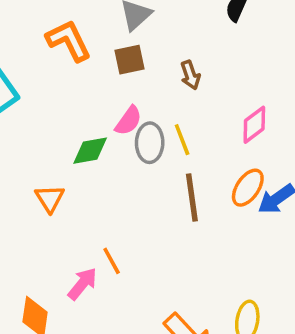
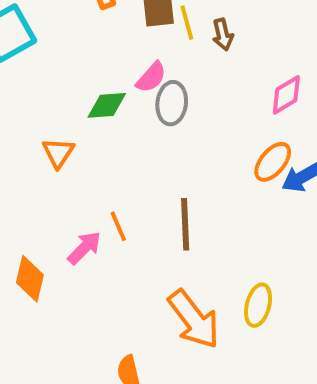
yellow line: (182, 140) -> (187, 23), moved
brown line: (192, 197) -> (185, 224), moved

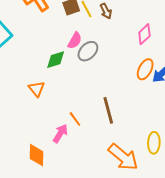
gray ellipse: (172, 103) -> (88, 51), turned 50

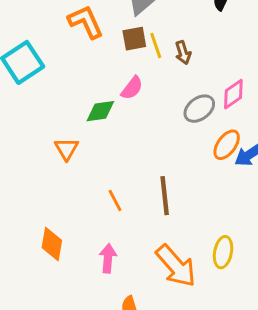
gray ellipse: (88, 51) -> (199, 109), moved
pink arrow: (60, 133) -> (108, 258), moved, turned -36

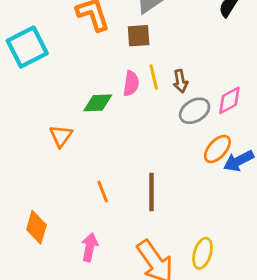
yellow line: (156, 45) -> (154, 77), moved
brown arrow: (183, 53) -> (180, 81), moved
pink semicircle: (132, 88) -> (131, 84), turned -35

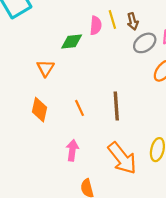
orange diamond: (36, 227) -> (39, 110), moved

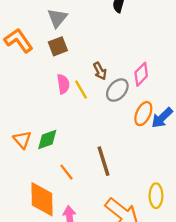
yellow line: (112, 20) -> (81, 90), moved
green diamond: (72, 42) -> (47, 140), moved
orange diamond: (39, 110) -> (42, 199), moved, size x1.4

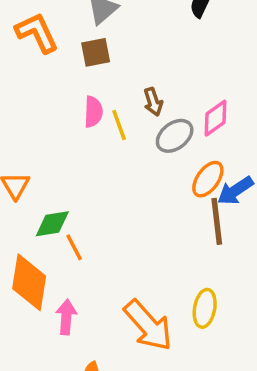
green diamond: (47, 140) -> (52, 224), moved
brown line: (104, 161) -> (217, 221), moved

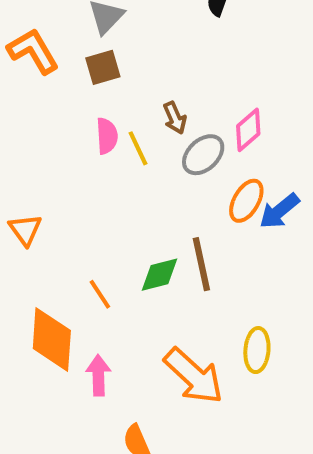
brown line: (217, 221) -> (201, 264), moved
green diamond: (52, 224) -> (159, 275), moved

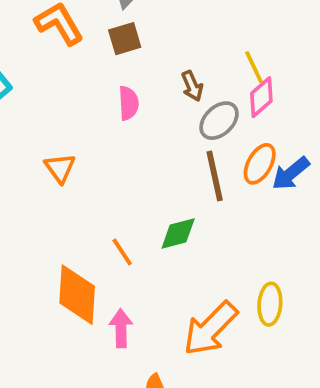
yellow line: (138, 148) -> (254, 67), moved
orange triangle: (25, 230) -> (60, 168), moved
brown line: (201, 264) -> (215, 176), moved
orange arrow: (194, 376) -> (210, 329), turned 92

